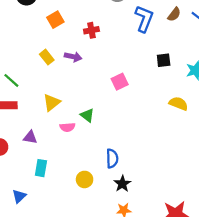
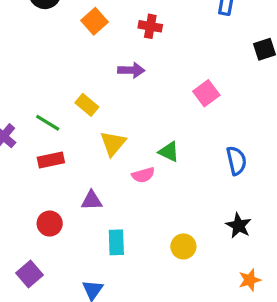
red cross: (91, 30) -> (150, 26), turned 32
yellow rectangle: (47, 57) -> (87, 105), moved
blue semicircle: (112, 158) -> (236, 161), moved
black star: (122, 184) -> (239, 226), moved

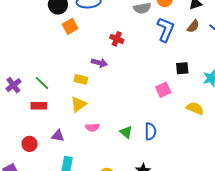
orange square: (95, 21) -> (70, 26), moved
pink square: (206, 93) -> (163, 90), moved
yellow rectangle: (87, 105) -> (81, 79), moved, turned -40
green triangle: (169, 152) -> (126, 132), moved

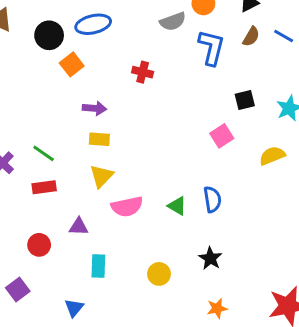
purple arrow: (99, 63) -> (94, 108), moved
yellow semicircle: (195, 108) -> (272, 156), turned -36
pink semicircle: (92, 127) -> (127, 207), size x1.5

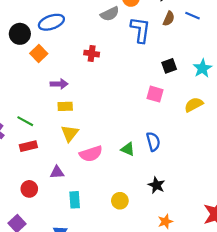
pink square: (222, 136) -> (155, 94), turned -35

